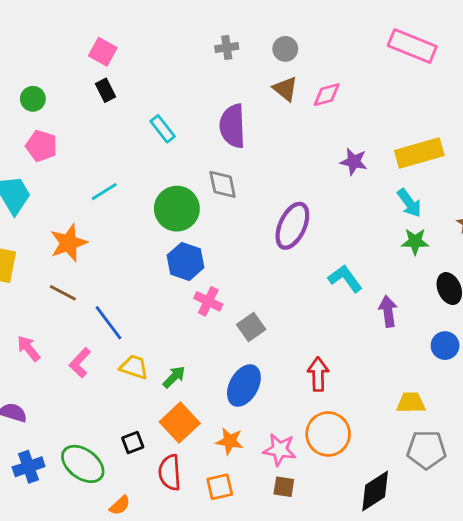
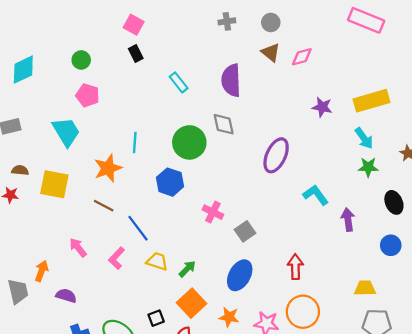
cyan line: (104, 192) -> (135, 142), moved, turned -54
blue hexagon: (185, 261) -> (170, 182), moved

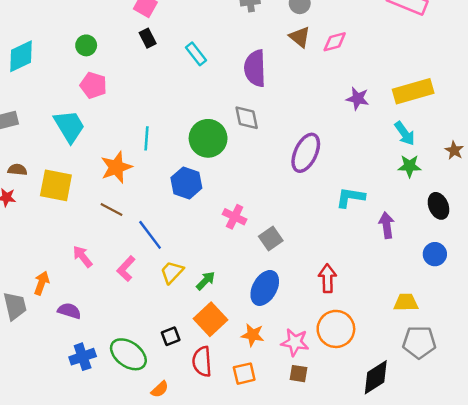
cyan rectangle: (179, 82) -> (196, 54), moved
cyan L-shape: (316, 195) -> (350, 197), turned -45
yellow trapezoid: (157, 261) -> (172, 272), turned -65

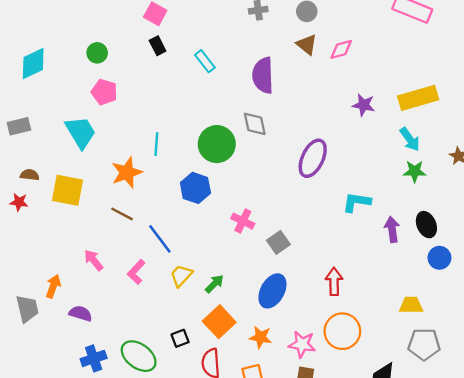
black ellipse: (438, 206) -> (426, 225), moved

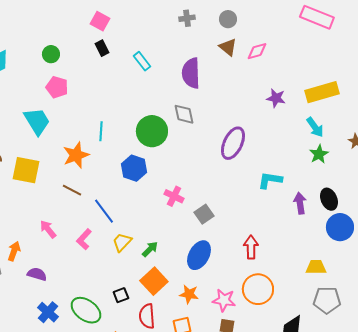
green star: (415, 171) -> (319, 154), turned -30
blue circle: (439, 258) -> (340, 227), size x1.4
blue cross: (94, 358) -> (48, 312), turned -30

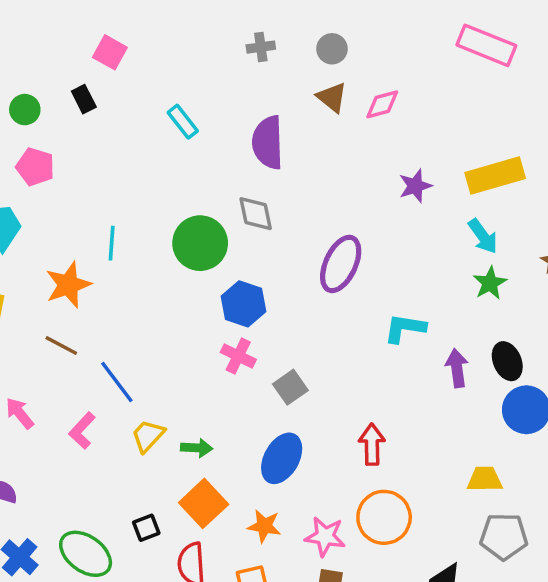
black rectangle: (102, 48) -> (84, 99), moved
purple star: (276, 98) -> (415, 186), turned -30
blue hexagon: (134, 168) -> (243, 304), moved
green arrow: (150, 249) -> (197, 448), turned 48

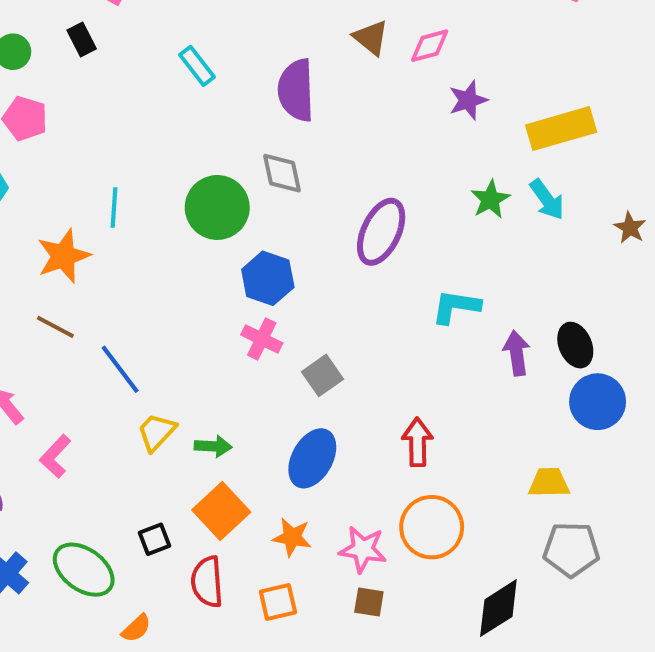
purple star: (415, 186) -> (468, 100), moved
green star: (490, 283) -> (490, 199), moved
pink L-shape: (82, 431) -> (55, 456), moved

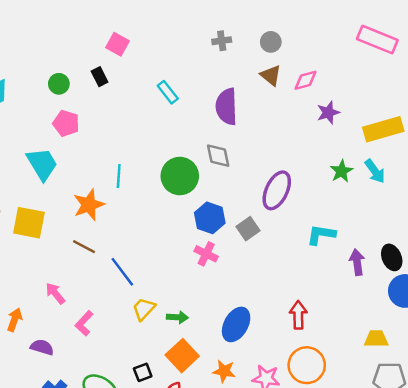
gray square: (322, 375) -> (248, 229), moved

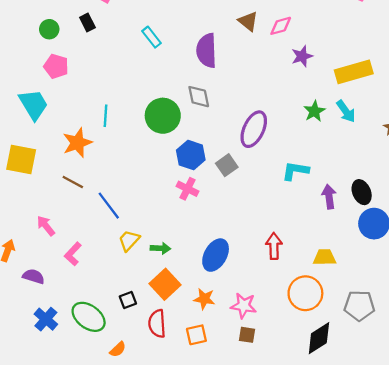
yellow trapezoid: (376, 339) -> (325, 257), moved
orange circle: (307, 365) -> (305, 293), moved

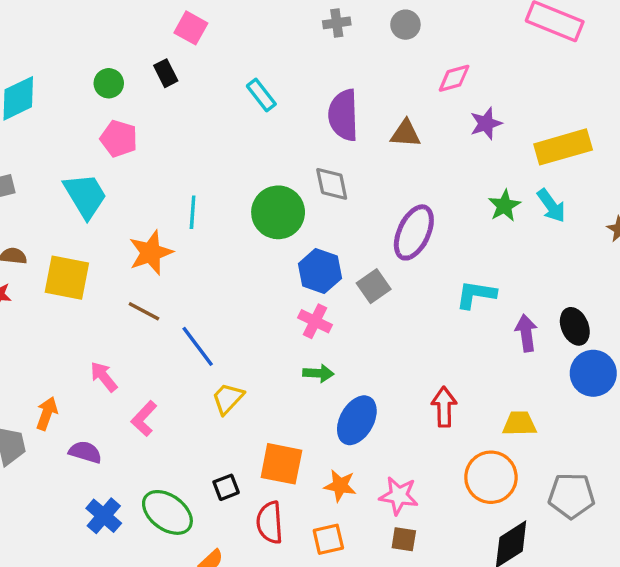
brown triangle: (248, 21) -> (405, 134), moved, turned -35
green arrow: (160, 248) -> (318, 373), moved
orange square: (165, 284) -> (281, 464), turned -36

